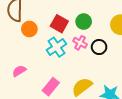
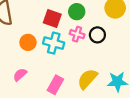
orange circle: (29, 29) -> (28, 42), moved
cyan cross: (56, 47) -> (54, 43), turned -30

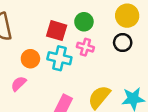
black circle: (97, 35) -> (123, 43), moved
pink semicircle: (20, 75) -> (19, 84), moved

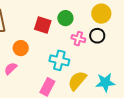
pink cross: (85, 47) -> (78, 39), moved
cyan cross: (59, 58) -> (59, 60), moved

